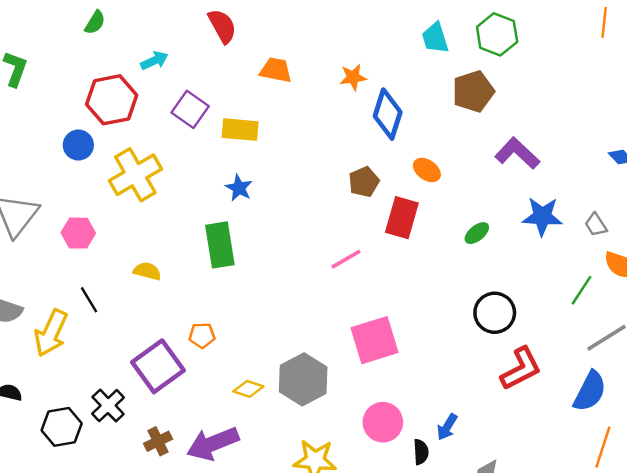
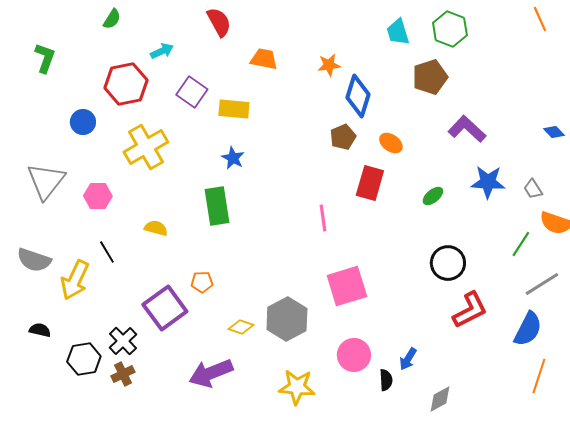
orange line: (604, 22) -> (540, 19), turned -30
blue circle: (78, 145) -> (83, 122), moved
brown pentagon: (364, 182) -> (343, 137), moved
pink line: (346, 259) -> (323, 218), turned -68
brown cross: (158, 441) -> (123, 374), moved

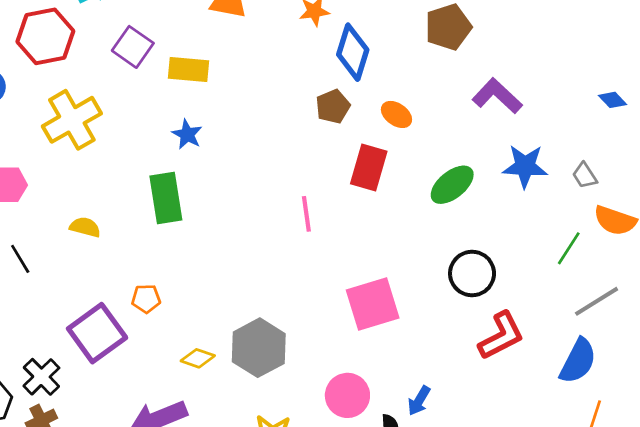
green ellipse: (433, 196) -> (452, 185), size x1.6
pink square: (347, 286) -> (373, 304), moved

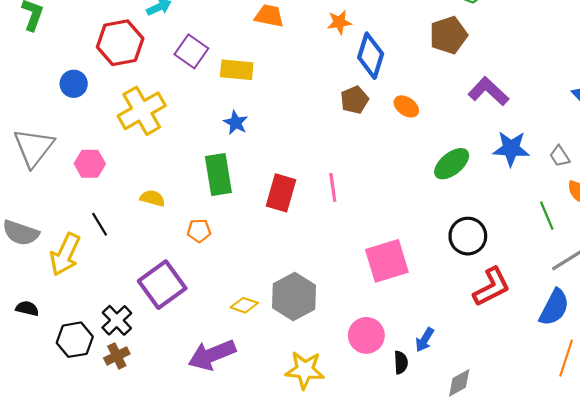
red rectangle: (369, 167) -> (281, 193), moved
green line: (569, 248) -> (547, 216), turned -56
orange pentagon: (146, 299) -> (199, 231), moved

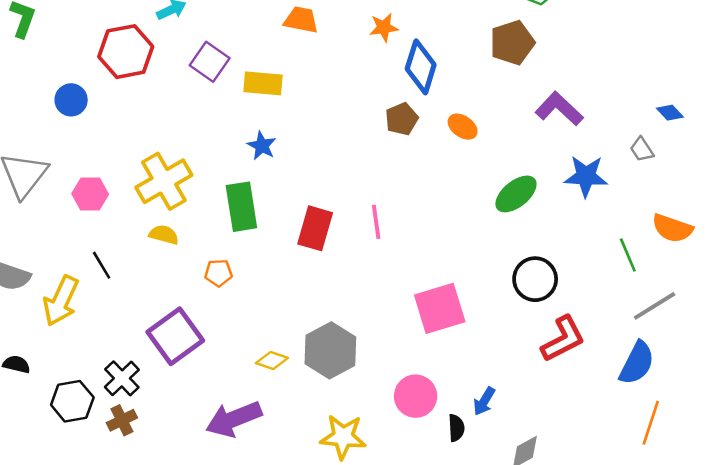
yellow cross: (142, 111) -> (164, 181), moved
gray trapezoid: (560, 156) -> (642, 149), moved

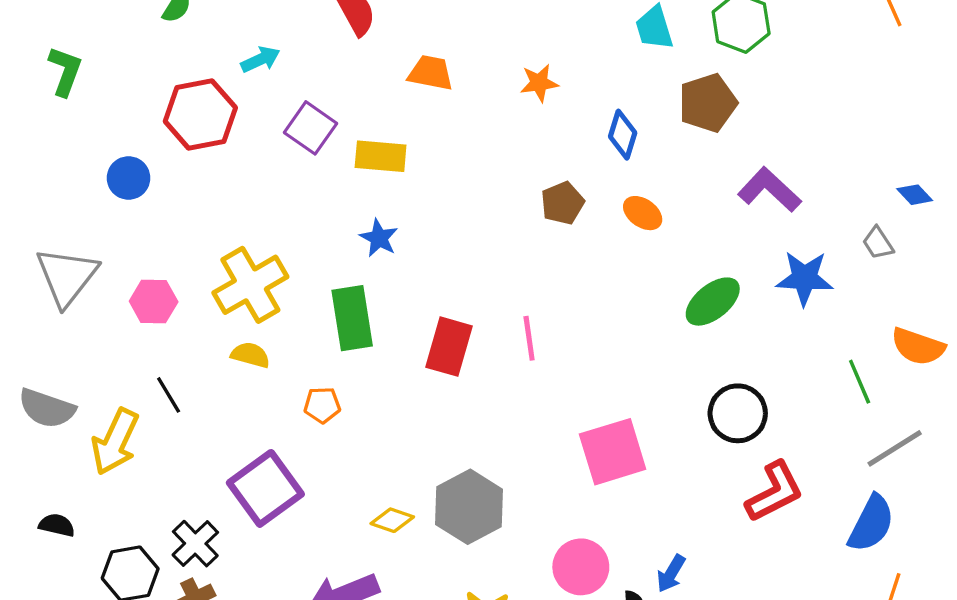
blue diamond: (421, 67) -> (623, 135), moved, size x0.7

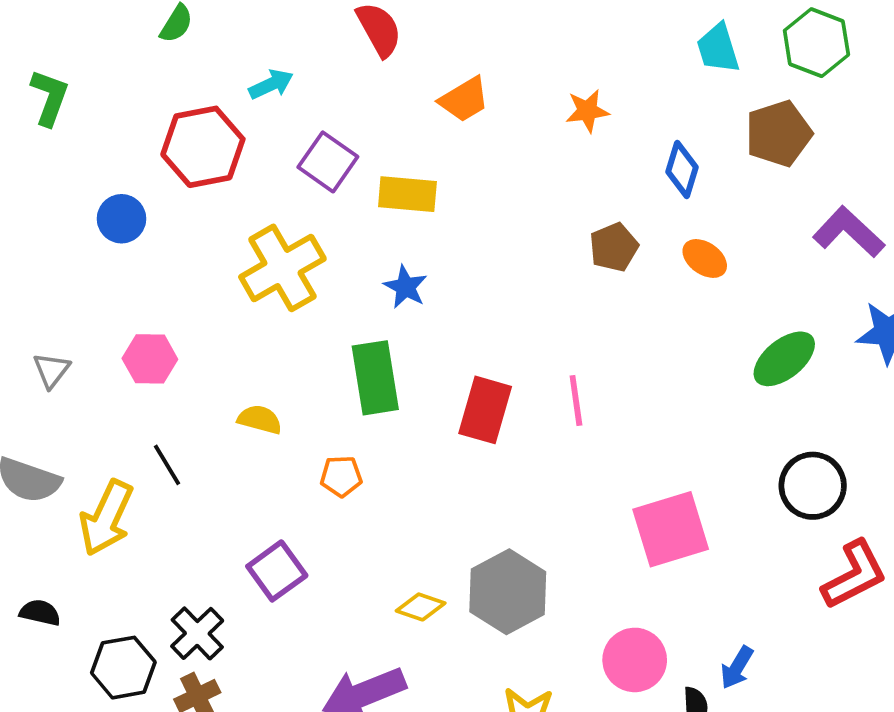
orange trapezoid: (431, 73) -> (464, 99), turned 138
gray triangle: (67, 276) -> (51, 370), moved, size x0.5
yellow cross: (250, 285) -> (282, 268), moved
purple square: (265, 488) -> (277, 571), size x0.7

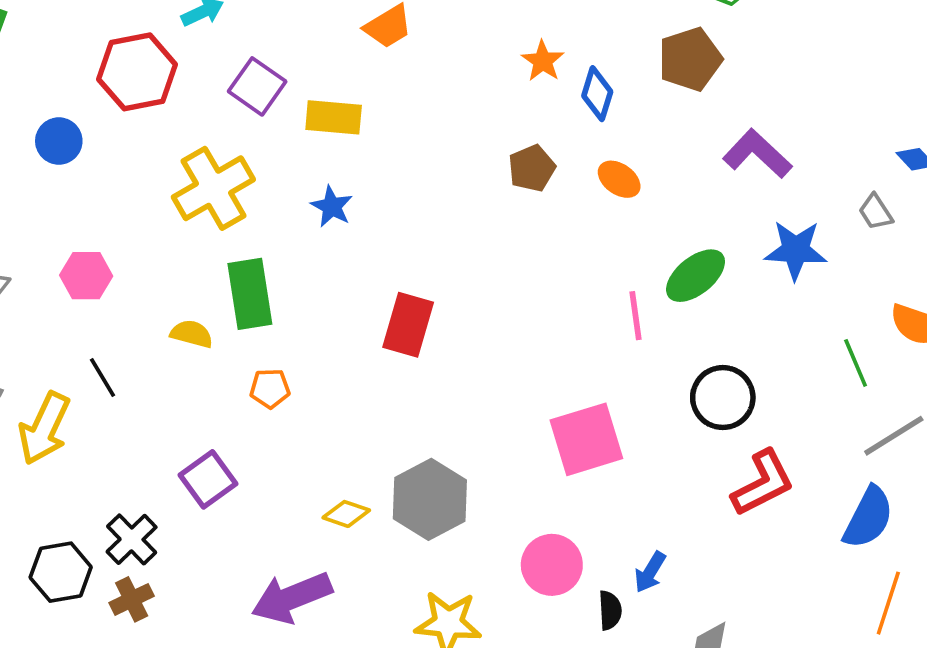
orange star: (587, 111) -> (543, 61), moved, turned -30
green rectangle: (375, 378) -> (250, 294), moved
pink line: (576, 401) -> (635, 316), moved

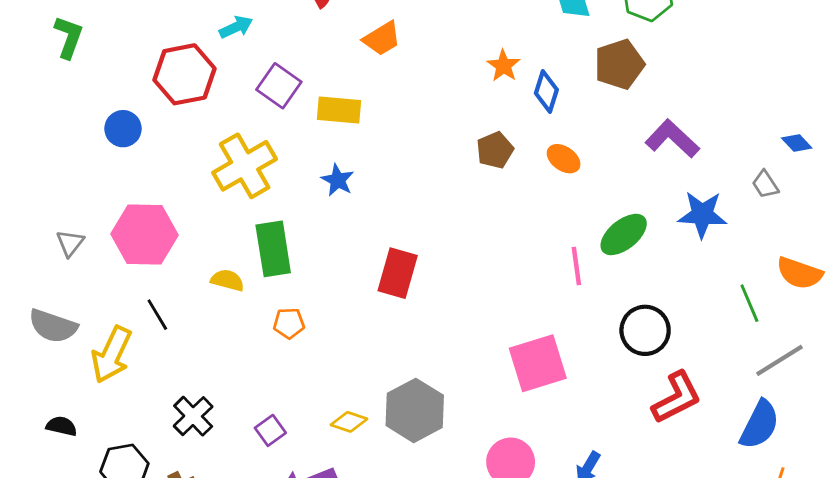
pink hexagon: (86, 276) -> (144, 234), size x1.6
purple square: (208, 479) -> (270, 430), moved, size x0.7
black cross: (132, 539) -> (193, 416), moved

